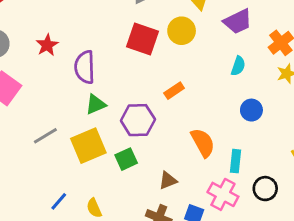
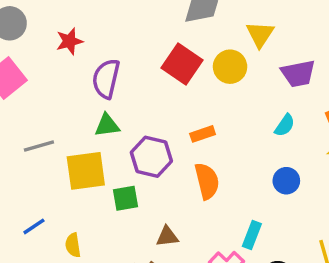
orange semicircle: (203, 143) -> (207, 181), moved

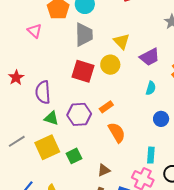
green triangle: (107, 125) -> (51, 118), turned 42
purple hexagon: (151, 157) -> (79, 114), moved

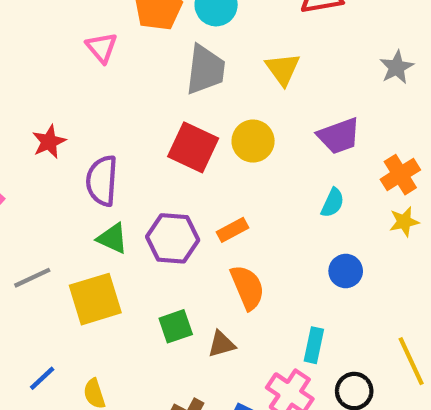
yellow triangle: (122, 41) -> (283, 69), moved
green square: (74, 156) -> (176, 326), moved
brown triangle: (104, 170) -> (221, 344), moved

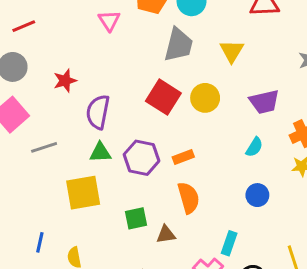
green triangle: (112, 238) -> (100, 152), turned -35
gray line: (32, 278) -> (44, 147), moved
blue line: (42, 378) -> (40, 242), turned -42

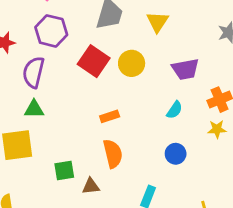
purple hexagon: (142, 158) -> (51, 31), moved

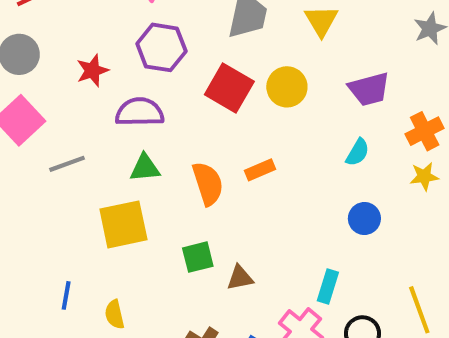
purple semicircle: (34, 72) -> (140, 112), turned 80
orange semicircle: (113, 154) -> (208, 184), moved

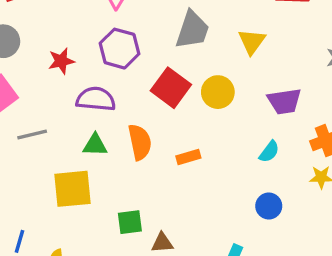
orange semicircle: (208, 184) -> (140, 142), moved

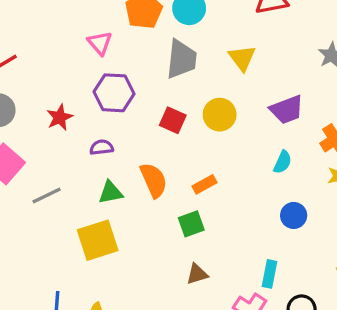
red square: (171, 88) -> (173, 120), size x0.7
purple semicircle: (96, 99) -> (102, 147), size x0.6
green square: (130, 222) -> (191, 224), moved

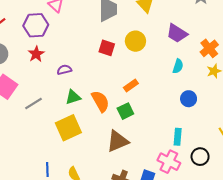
purple hexagon: (114, 93) -> (36, 25), moved
purple trapezoid: (287, 110) -> (177, 33), turned 60
orange semicircle: (154, 180) -> (100, 101), moved
brown triangle: (197, 274) -> (118, 141), moved, size x1.6

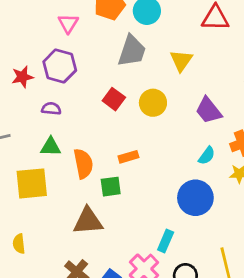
purple hexagon: (36, 25) -> (60, 66), moved
cyan semicircle: (178, 66) -> (207, 156), moved
blue circle: (189, 99) -> (195, 198), size x1.6

